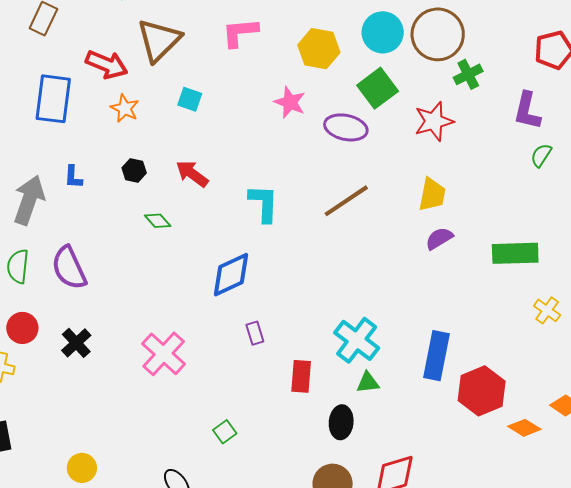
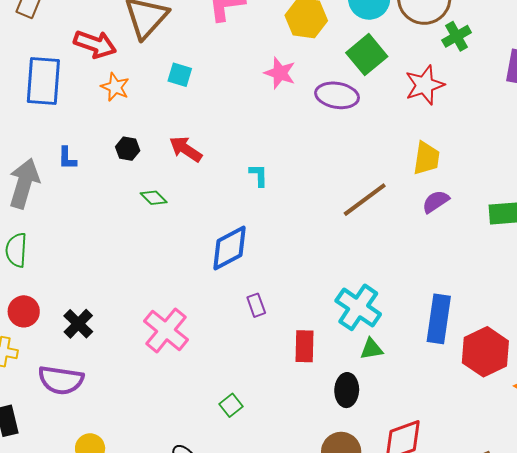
brown line: (346, 201) -> (365, 200), moved
cyan L-shape: (264, 203) -> (259, 175), size x0.6
purple semicircle: (69, 268) -> (61, 380), moved, turned -54

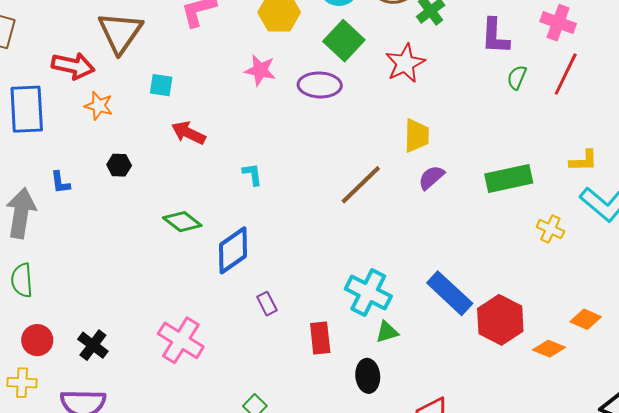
red arrow: (186, 149) -> (188, 133), moved
green diamond: (154, 198) -> (182, 222), moved, size x1.4
blue rectangle: (439, 319) -> (450, 293), turned -48

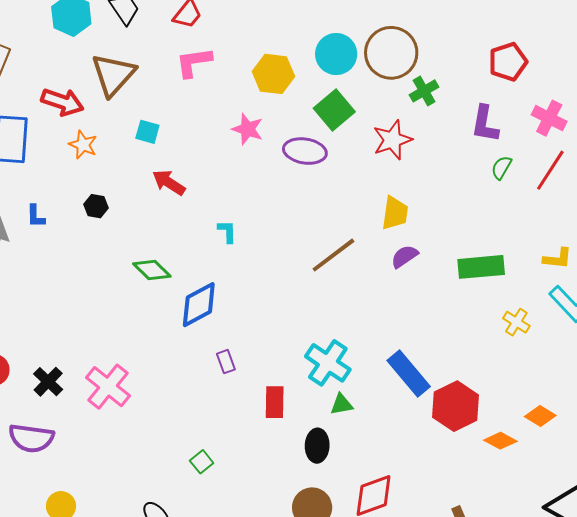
pink cross: (181, 340) -> (108, 387), moved

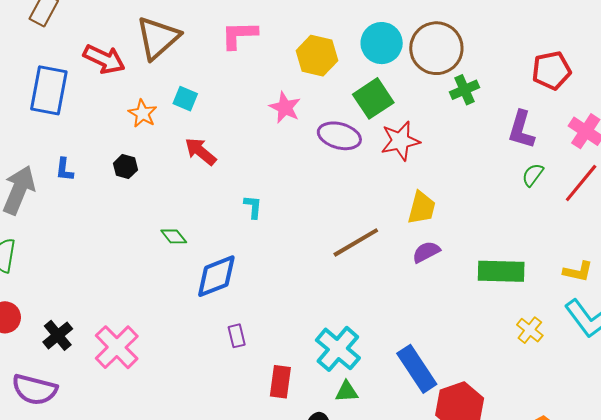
red star: (392, 140) -> (400, 141), moved
orange star: (83, 145) -> (143, 113), moved
green diamond: (152, 270) -> (174, 236), size x0.7

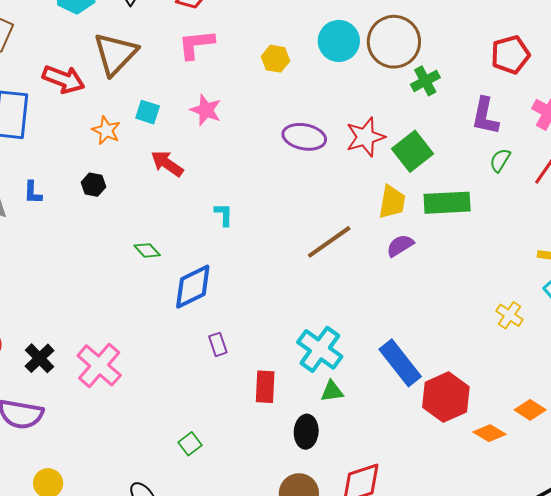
yellow hexagon: (317, 56) -> (275, 59), size x0.7
green square: (373, 98) -> (412, 151), moved
pink star: (285, 107) -> (206, 110), moved
green rectangle: (501, 271) -> (447, 203), moved

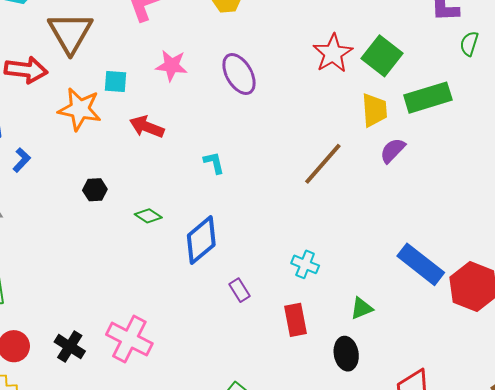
orange star: (106, 130) -> (80, 109), size x1.5
purple ellipse: (304, 137) -> (239, 74), moved, turned 63
black hexagon: (93, 185) -> (95, 190), moved
blue L-shape: (33, 192) -> (22, 160), moved, turned -125
cyan cross: (320, 349) -> (305, 264), moved, size x0.6

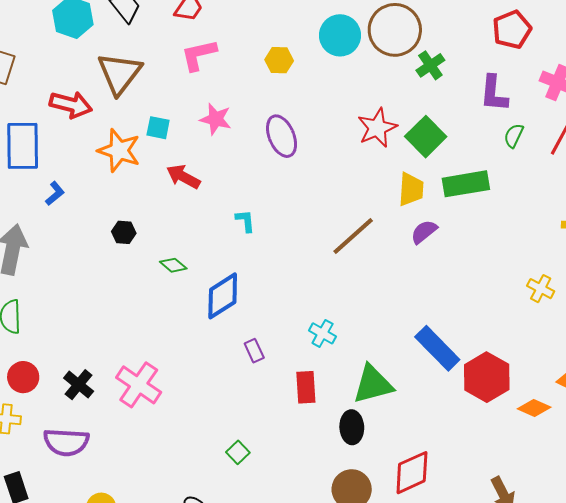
green triangle: (362, 308) -> (373, 384), size x1.8

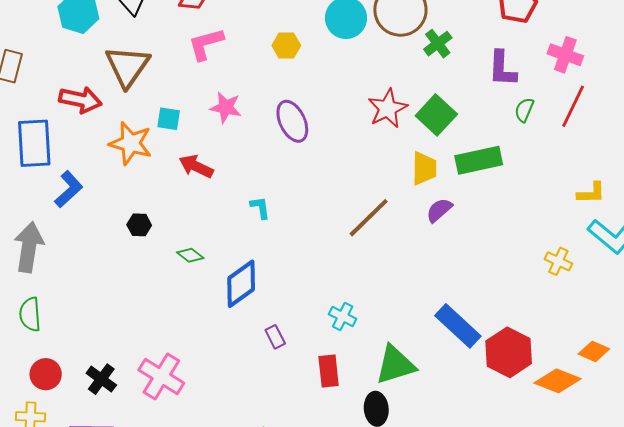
blue L-shape: (55, 193) -> (69, 189), size x1.5
orange diamond: (534, 408) -> (557, 381), size x1.4

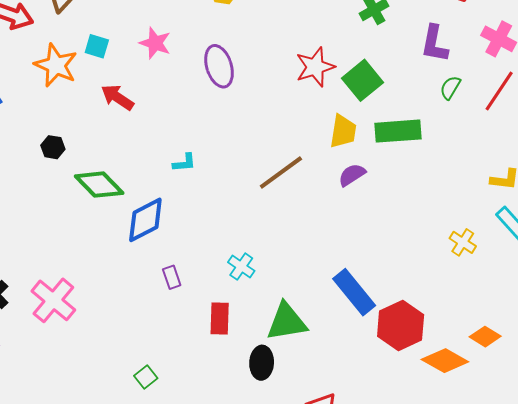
cyan L-shape: (260, 208) -> (184, 163), moved, turned 85
green diamond: (190, 255) -> (99, 185), size x1.8

